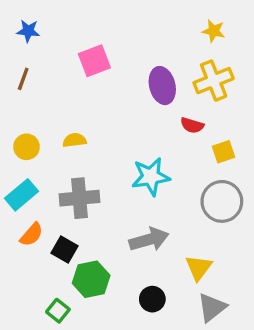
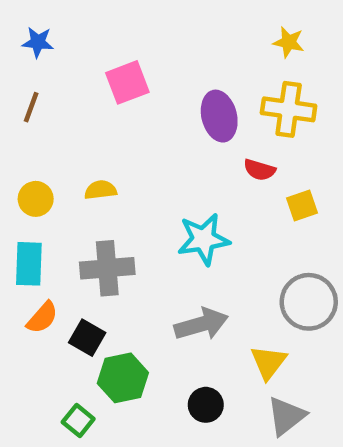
yellow cross: (214, 81) -> (289, 109), turned 30
cyan rectangle: (22, 195) -> (29, 264), turned -48
gray circle: (222, 201) -> (309, 302), moved

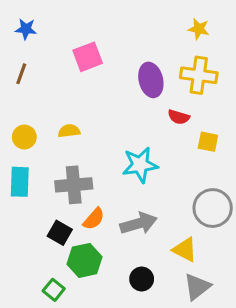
yellow square: (302, 206) -> (208, 142), turned 30
orange semicircle: (42, 318) -> (94, 219), moved
yellow triangle: (268, 362) -> (185, 250), turned -40

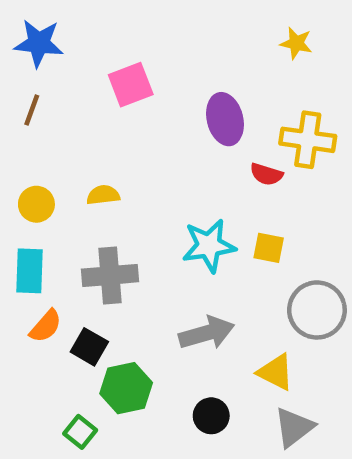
blue star: (26, 29) -> (39, 43), size x1.5
yellow cross: (199, 75) -> (308, 140), moved
yellow square: (208, 142) -> (269, 248), moved
orange semicircle: (94, 219) -> (46, 326), moved

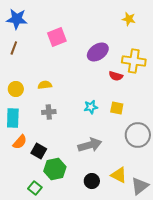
purple ellipse: (225, 119) -> (98, 52), turned 70
cyan star: (209, 246) -> (91, 107), size x0.6
gray cross: (110, 275) -> (49, 112), moved, size x0.6
yellow triangle: (276, 372) -> (119, 175), moved
gray triangle: (294, 427) -> (140, 186), moved

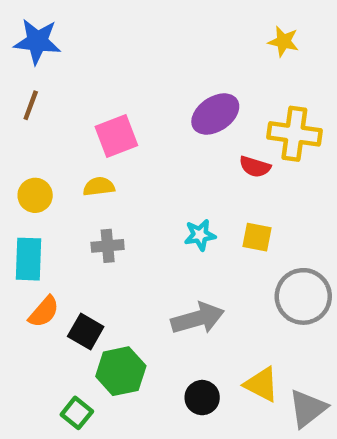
pink square: (57, 37) -> (116, 136), moved

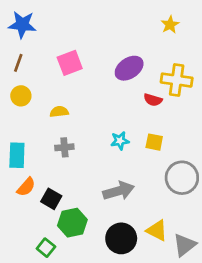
yellow star: (283, 41) -> (170, 25), turned 30
pink square: (116, 136) -> (70, 63), moved
yellow circle: (35, 195) -> (21, 96), moved
black circle: (202, 398) -> (121, 238), size x1.5

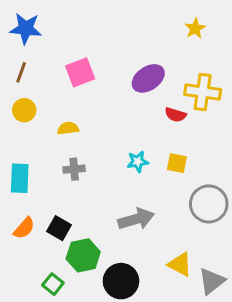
orange semicircle: (26, 187) -> (24, 228), moved
black circle: (121, 238) -> (121, 281), moved

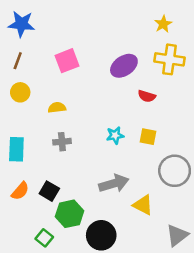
yellow cross: (203, 92) -> (170, 59), moved
yellow triangle: (180, 264) -> (143, 205), moved

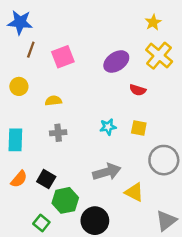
yellow cross: (170, 59) -> (159, 56), turned 32
brown line: (18, 61) -> (31, 50), moved

